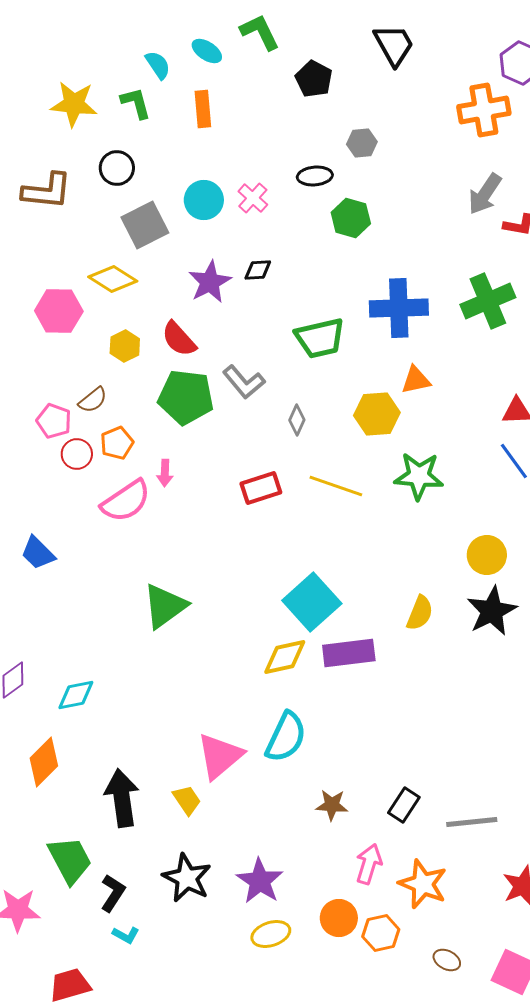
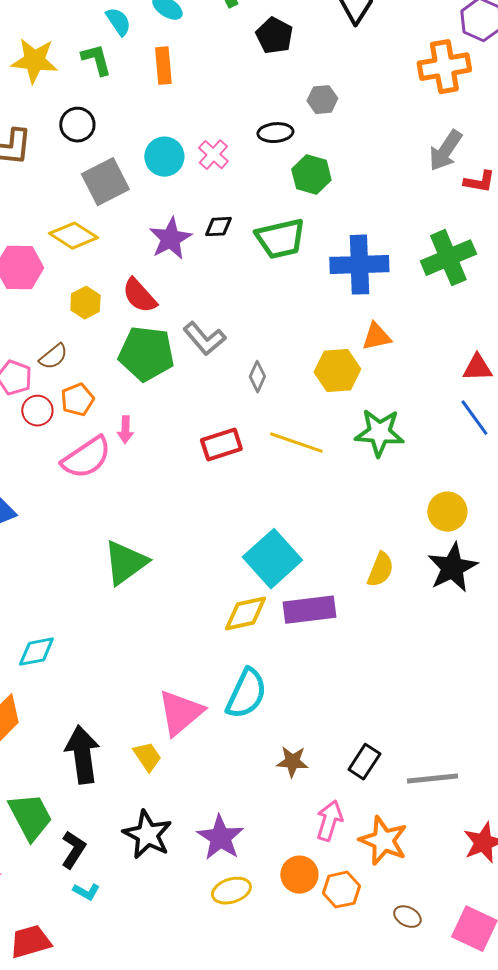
green trapezoid: (320, 338) -> (280, 239), moved

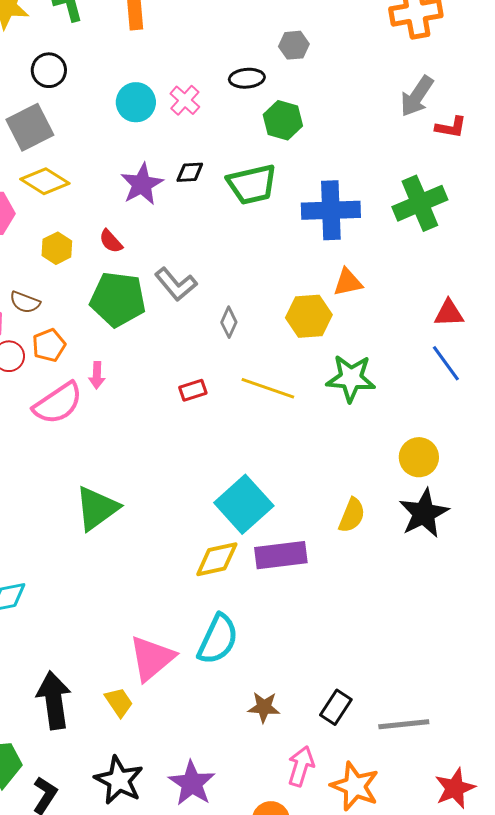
gray square: (105, 182) -> (30, 127), moved
red semicircle: (139, 296) -> (111, 241), size x0.7
brown semicircle: (53, 357) -> (25, 302), turned 60
red rectangle: (221, 445) -> (193, 390), size x0.7

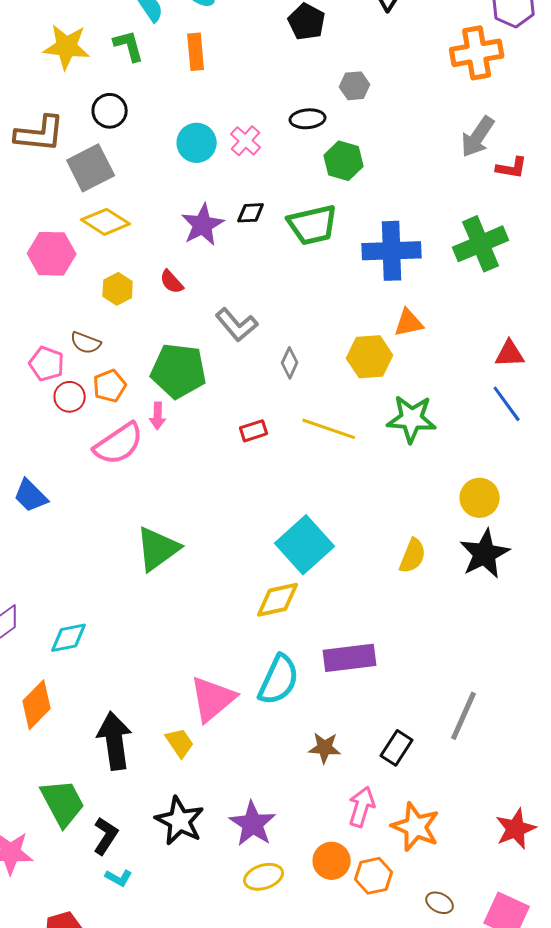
green pentagon: (118, 299) -> (179, 371), moved
purple rectangle: (281, 555) -> (350, 658), moved
gray line: (404, 724) -> (464, 716), moved, turned -60

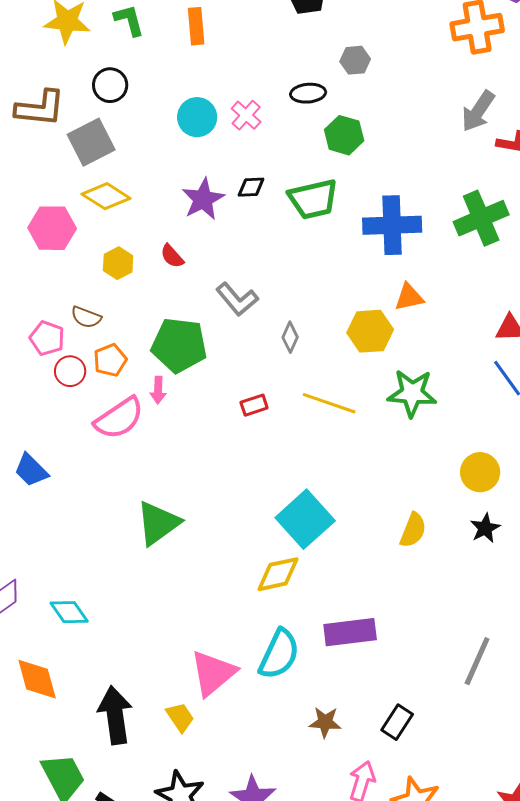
black star: (485, 554) -> (485, 528), size x0.6
cyan diamond: (69, 638) -> (69, 612), turned 66
orange diamond: (37, 705) -> (37, 679), turned -60
gray line: (464, 716) -> (477, 661), moved

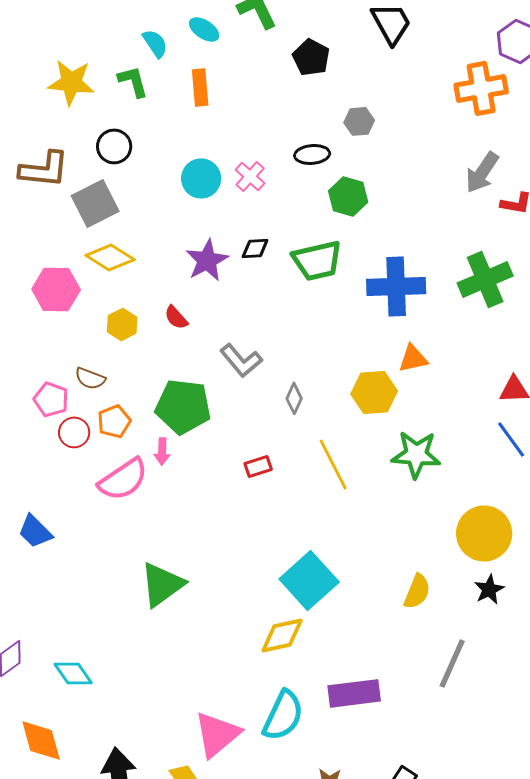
yellow line: (329, 403) -> (333, 464), turned 44
yellow circle: (480, 472) -> (484, 533), size x1.4
gray line: (477, 661) -> (452, 663), moved

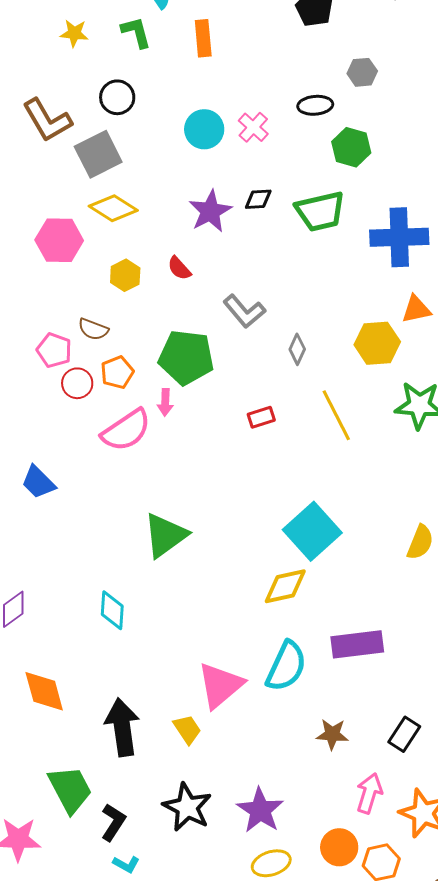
yellow star: (71, 82) -> (74, 33), size x0.6
brown L-shape: (44, 169) -> (47, 120), turned 54
cyan diamond: (73, 673) -> (112, 610), moved, turned 39

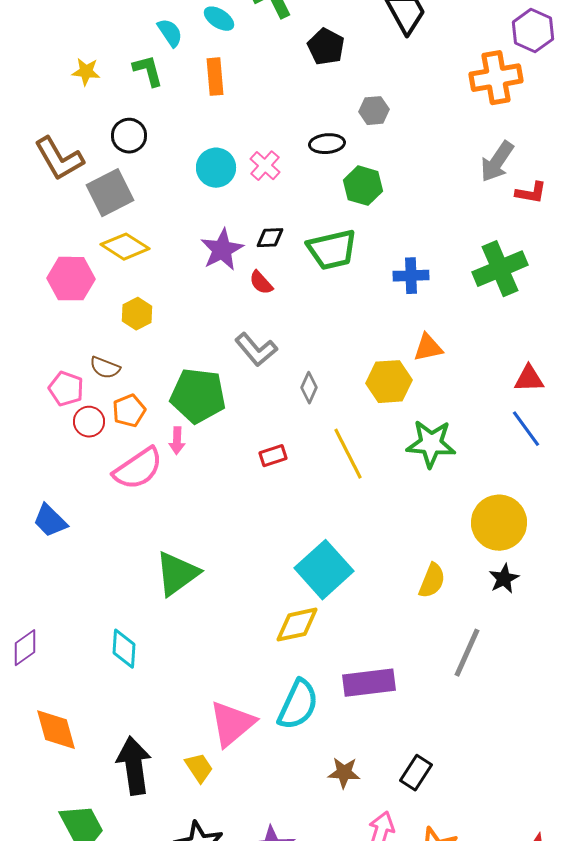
blue cross: (399, 237) -> (411, 276), size x0.6
red semicircle: (179, 268) -> (261, 283), moved

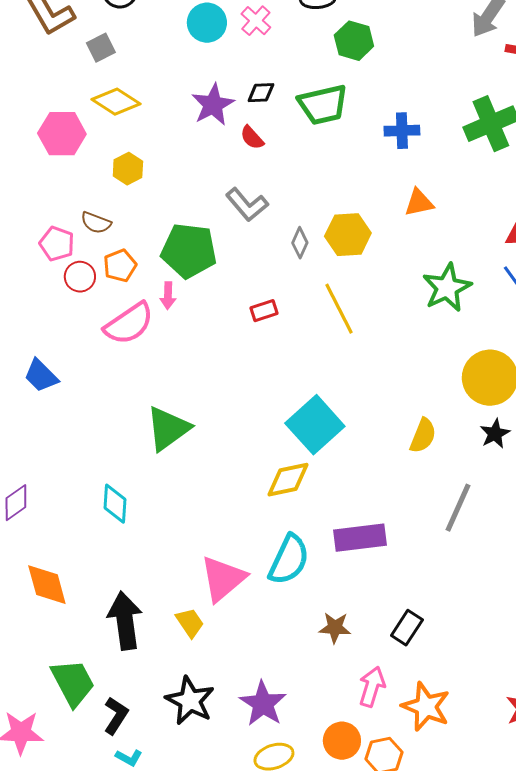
gray square: (110, 193) -> (101, 48), size x0.6
yellow hexagon: (389, 382) -> (348, 235), moved
green star: (431, 444) -> (447, 288), moved, turned -30

